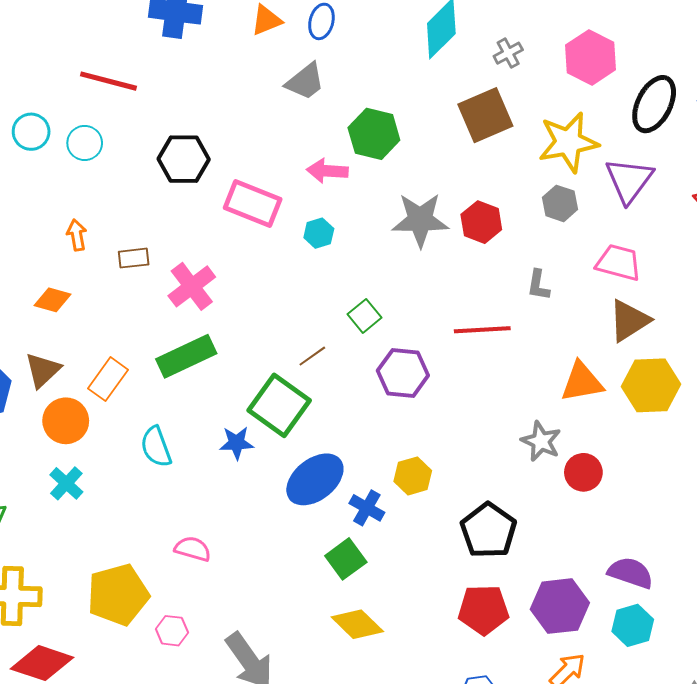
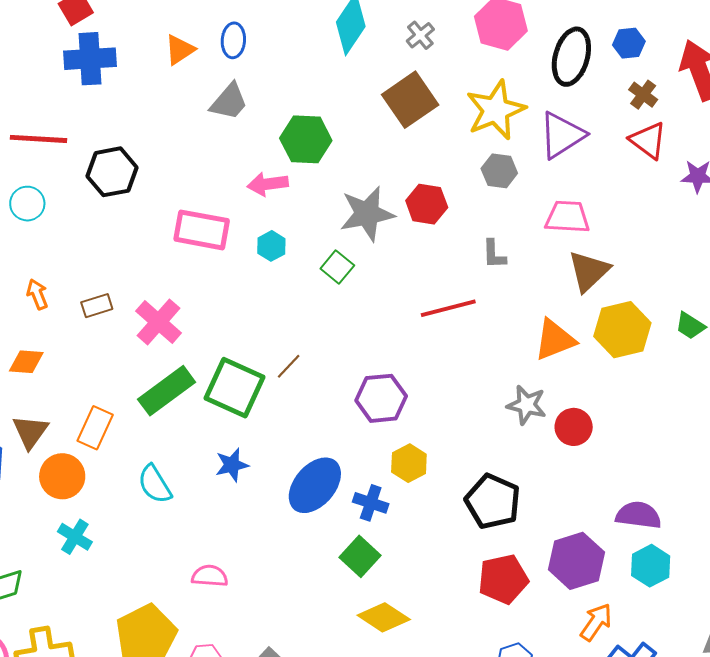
black hexagon: (184, 159) -> (112, 172), moved
purple triangle: (629, 180) -> (562, 135), turned 32
green square: (365, 316) -> (337, 267), moved
purple hexagon: (403, 373) -> (381, 398), moved
green square: (279, 405) -> (235, 388), moved

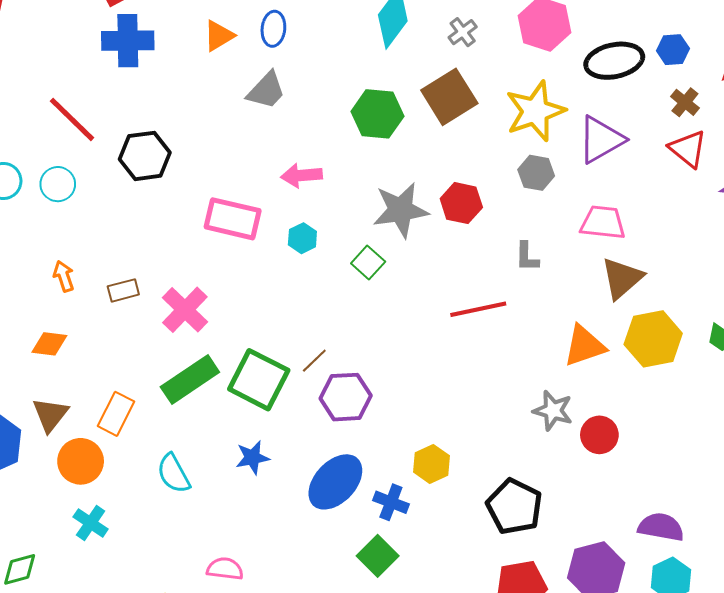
black ellipse: (571, 57) -> (614, 61), turned 60
red line: (38, 139) -> (72, 119), turned 38
green hexagon: (306, 139) -> (377, 114), moved
purple hexagon: (381, 398) -> (346, 397), moved

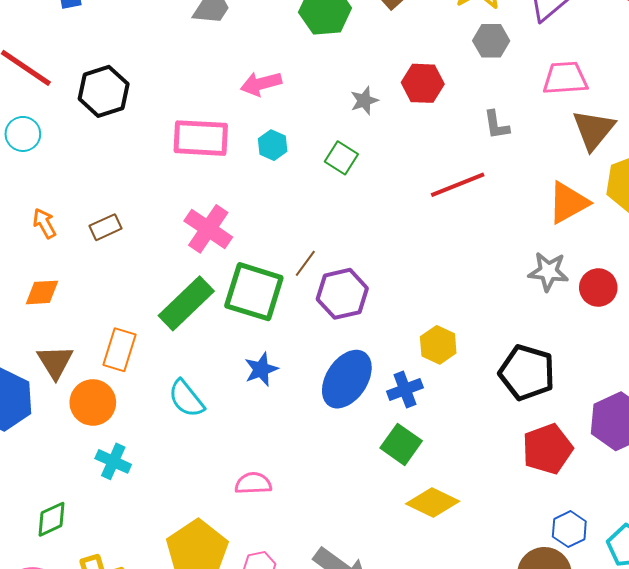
gray star: (401, 210) -> (364, 101), size x0.5
pink cross: (185, 310) -> (208, 229), moved
blue cross: (391, 502) -> (405, 390), turned -32

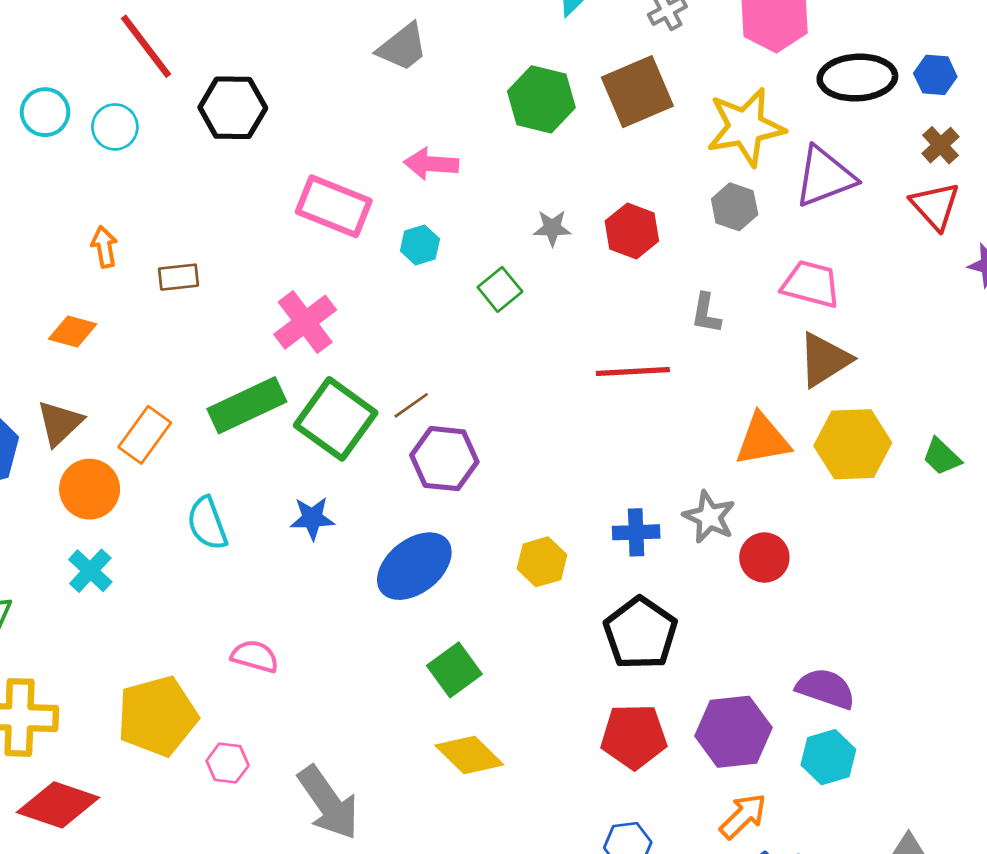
blue cross: (405, 390) -> (636, 532), moved

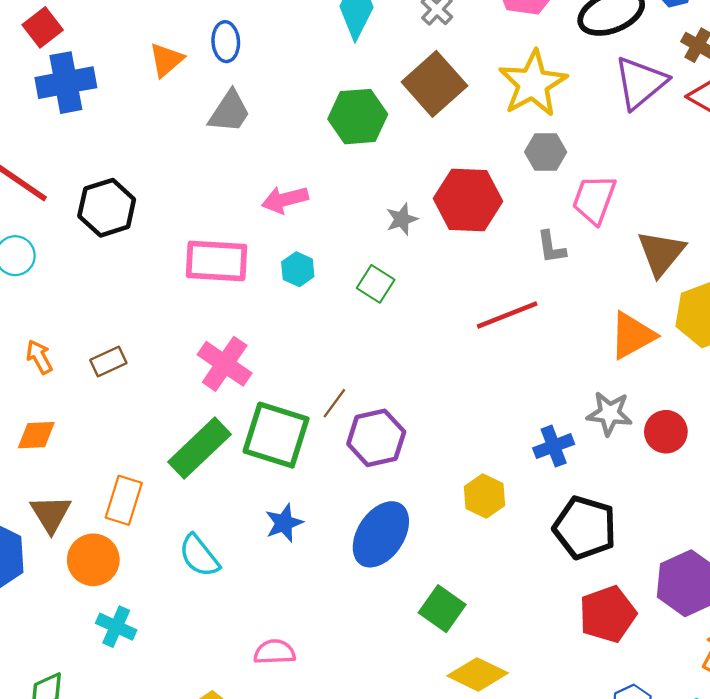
purple triangle: (825, 177) -> (640, 83), moved
red hexagon: (632, 231) -> (468, 200), size x1.4
pink trapezoid: (811, 284) -> (594, 199), moved, turned -66

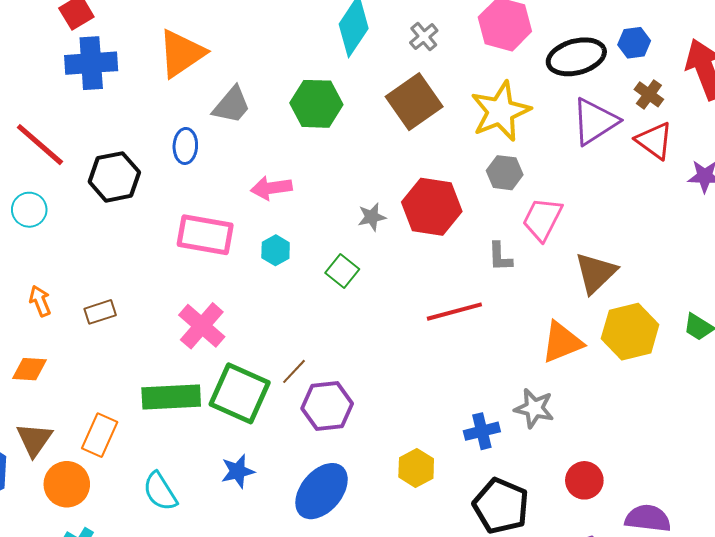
blue ellipse: (226, 42) -> (185, 146), moved
orange triangle: (166, 60) -> (181, 53), size x1.6
green hexagon: (358, 117) -> (316, 104), moved
red circle: (666, 432) -> (584, 480), moved
green rectangle: (199, 448) -> (171, 397), turned 34

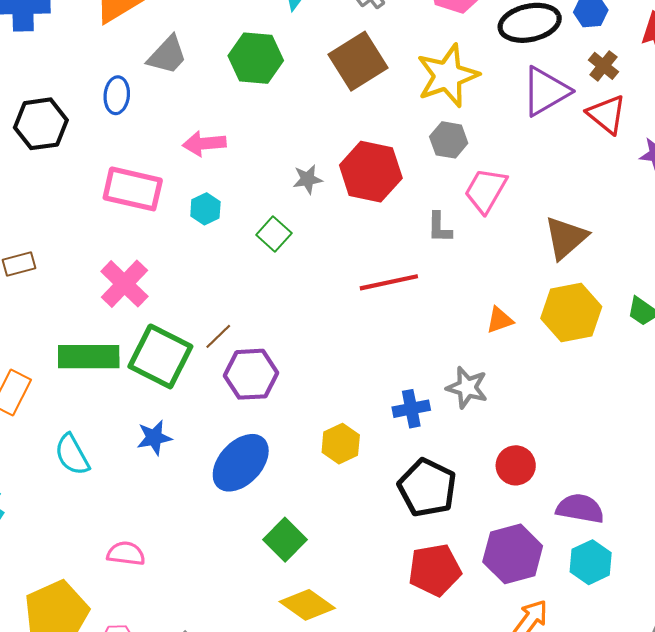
brown triangle: (596, 273) -> (566, 238), moved
orange triangle: (562, 342) -> (500, 320), size x0.6

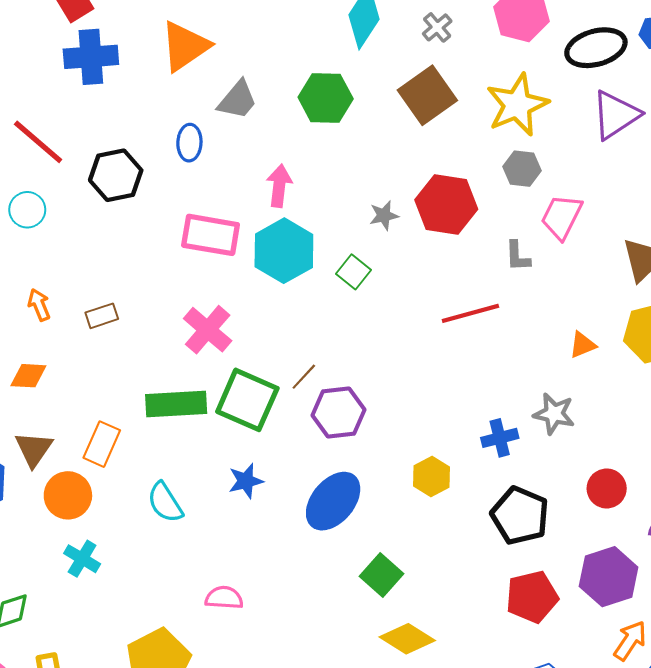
pink arrow: (204, 144) -> (279, 186), turned 105
cyan hexagon: (205, 209) -> (284, 251), size x2.0

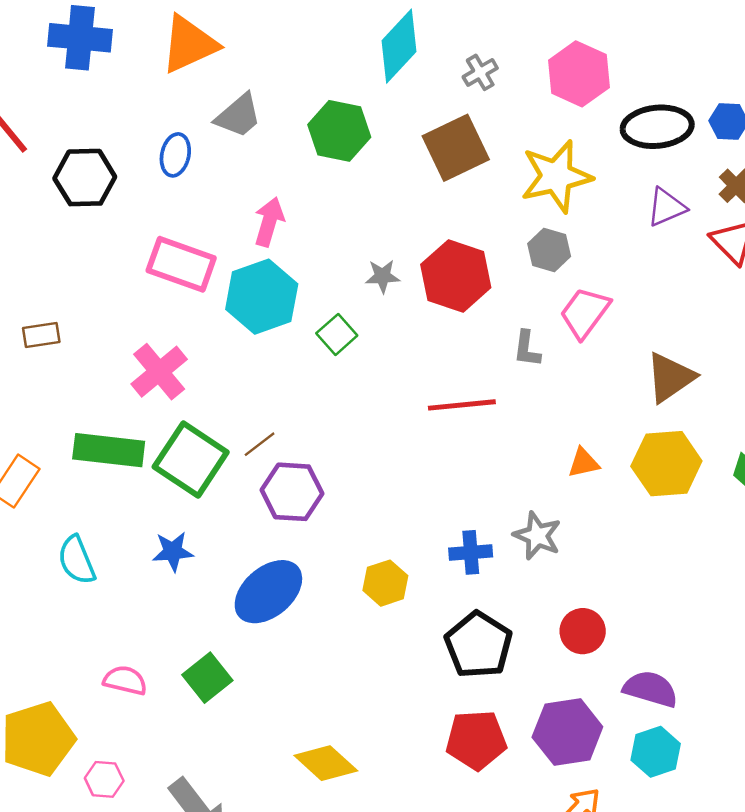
purple triangle: (616, 115) -> (666, 207), size x0.7
green square: (381, 575) -> (207, 678), moved

